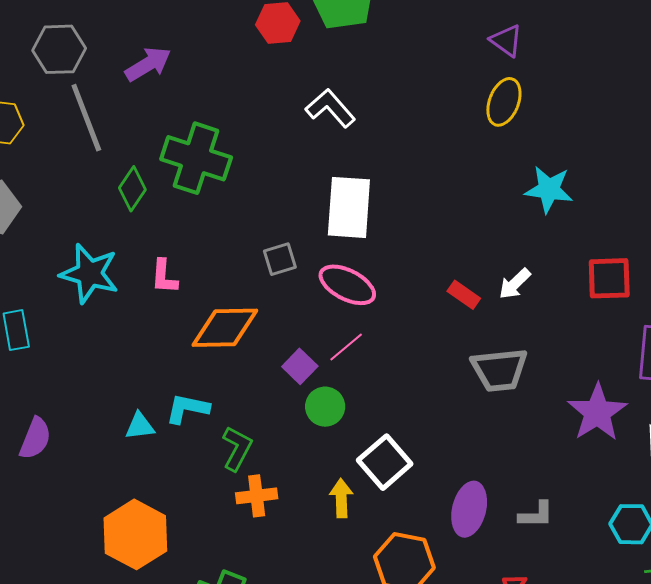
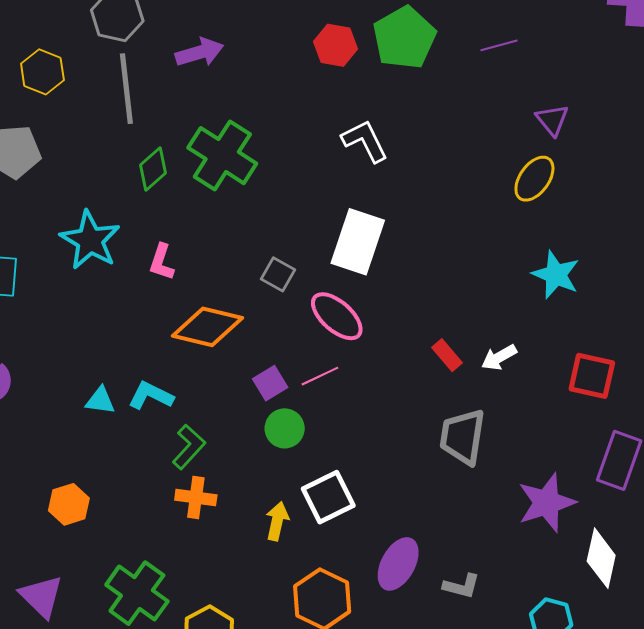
gray square: (280, 259) -> (278, 274), turned 32
gray trapezoid: (499, 370) -> (463, 437), turned 90
orange hexagon: (135, 534) -> (69, 504), size x0.6

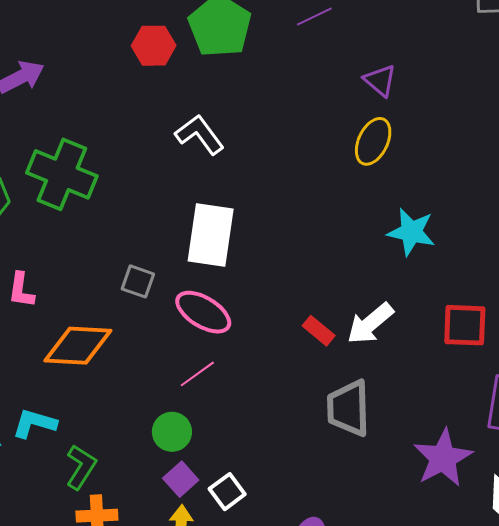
white arrow: (499, 357) -> (370, 324), size x1.4
purple square: (270, 383) -> (181, 479), moved
white square: (328, 497) -> (227, 492), size x0.7

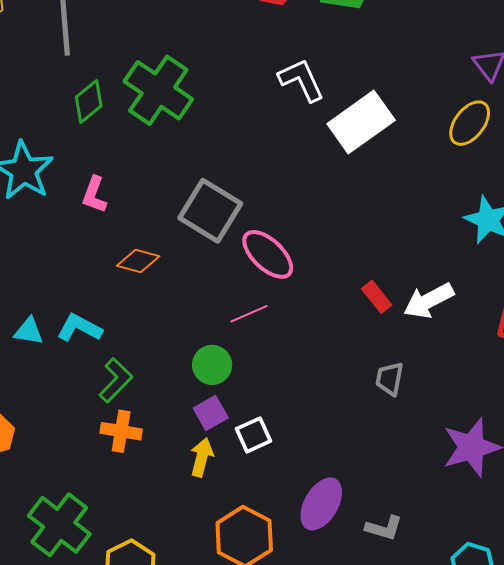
white rectangle: (211, 235) -> (361, 122), moved, turned 34
gray square: (138, 281) -> (210, 211), size x1.8
orange diamond: (78, 346) -> (138, 261), size x0.6
gray trapezoid: (348, 408) -> (390, 379), size x0.6

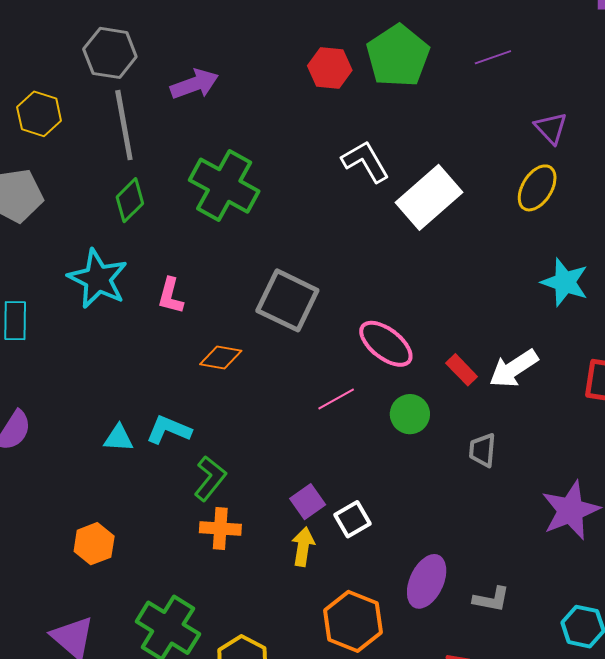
green diamond: (89, 101) -> (130, 200), moved
pink ellipse: (268, 254) -> (386, 344), moved
green circle: (212, 365) -> (410, 414), moved

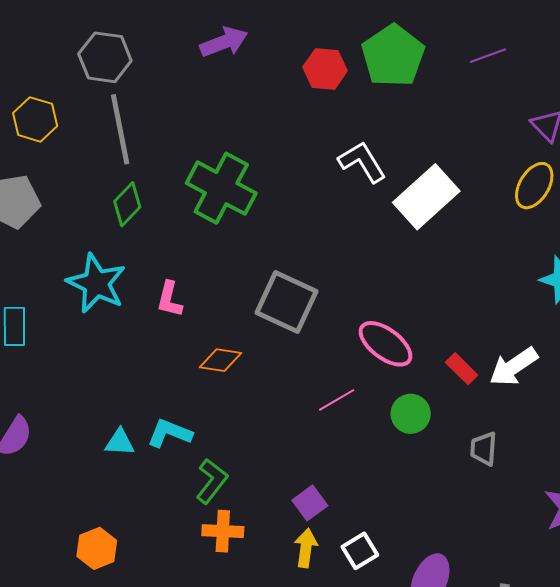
purple arrow: (195, 84) -> (224, 42), moved
white square: (352, 519) -> (360, 551), moved

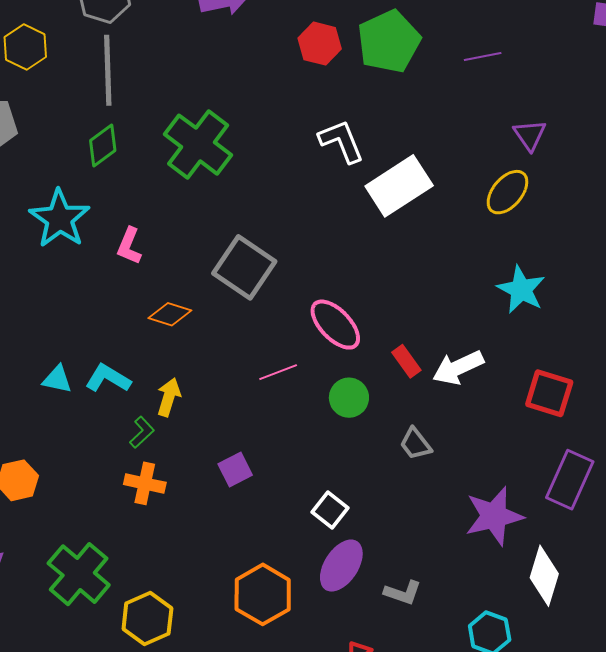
gray trapezoid: (484, 449) -> (416, 444), turned -51
green L-shape: (212, 481) -> (142, 432), size x0.7
yellow arrow: (306, 548) -> (169, 397), moved
white square: (360, 551) -> (330, 510), moved, turned -30

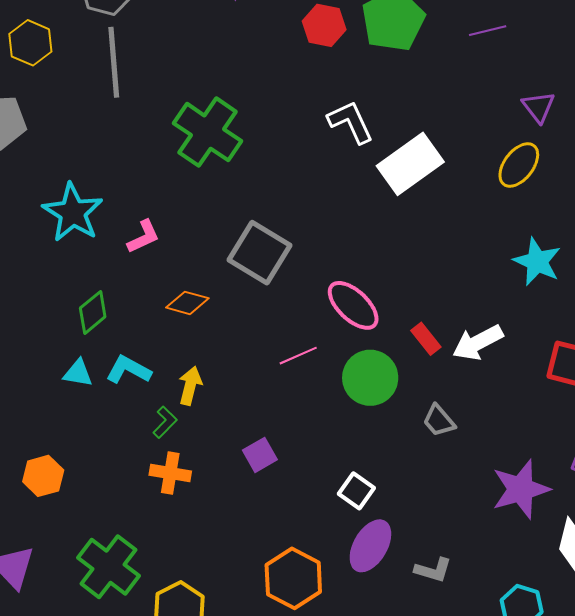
green diamond: (103, 146) -> (93, 312), moved
pink L-shape: (129, 246) -> (143, 237), turned -135
green circle: (349, 398) -> (370, 378), size x1.4

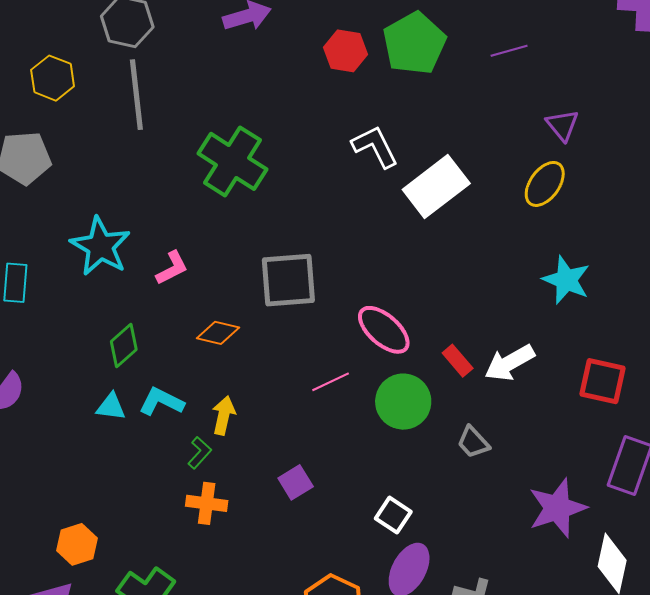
gray square: (259, 253) -> (288, 280), turned -34
orange hexagon: (43, 476) -> (77, 544), moved

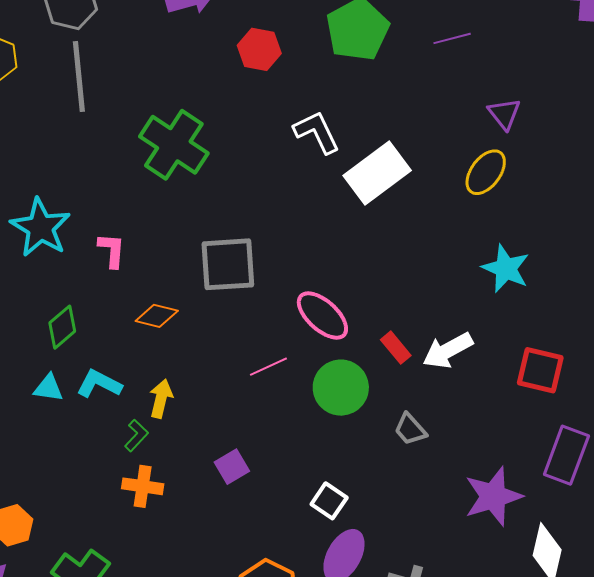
red hexagon: (346, 51) -> (259, 49), moved
pink L-shape: (172, 268) -> (112, 250), turned -60

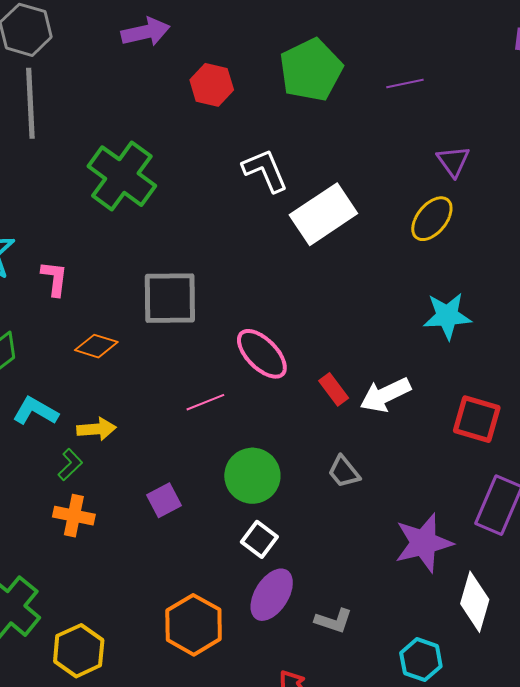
cyan star: (506, 269) -> (447, 316), turned -30
green circle: (341, 388) -> (252, 476), moved
yellow arrow: (161, 399) -> (96, 429), turned 69

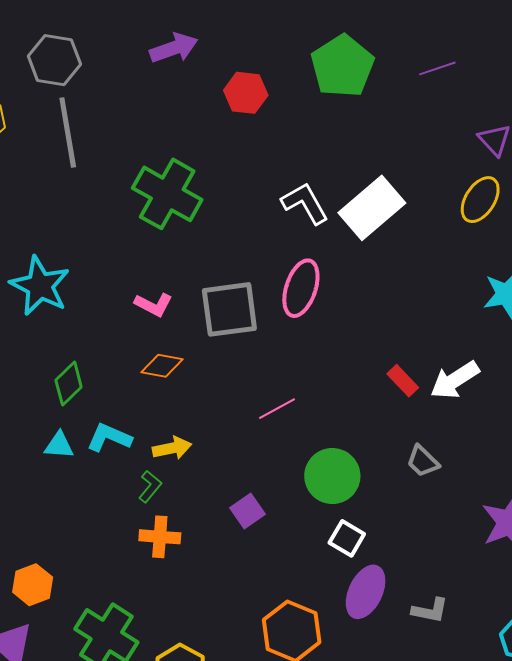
white L-shape: (265, 170) -> (305, 203), moved
pink L-shape: (55, 278) -> (153, 305), moved, turned 117
pink ellipse: (262, 354) -> (301, 288), moved, turned 70

